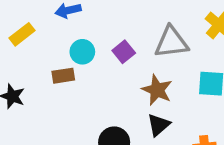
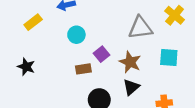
purple square: (124, 52) -> (102, 54), moved
brown rectangle: (63, 76) -> (83, 69), moved

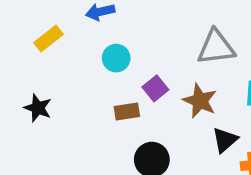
black triangle: (131, 87) -> (225, 140), moved

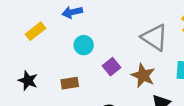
gray triangle: (216, 47) -> (155, 37), turned 40
brown rectangle: (127, 112) -> (70, 83), moved

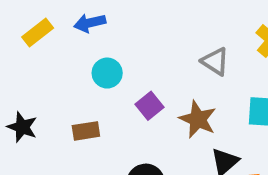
yellow rectangle: (35, 31) -> (38, 32), moved
gray triangle: (155, 37) -> (215, 61), size x0.7

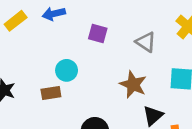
cyan circle: (107, 73) -> (67, 70), moved
purple square: (150, 106) -> (98, 34), moved, turned -36

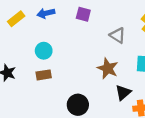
purple square: (98, 34) -> (83, 14), moved
cyan circle: (67, 70) -> (44, 51), moved

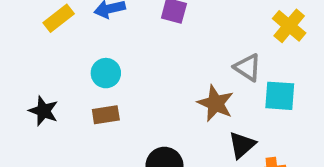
gray triangle: (118, 35) -> (248, 67), moved

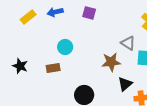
cyan circle: (106, 73) -> (65, 47), moved
brown star: (215, 103) -> (111, 62), turned -30

